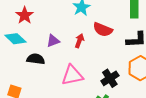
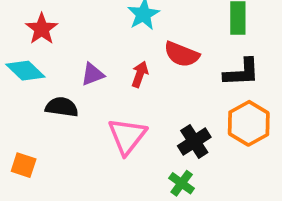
pink triangle: (72, 75) -> (127, 136), turned -40

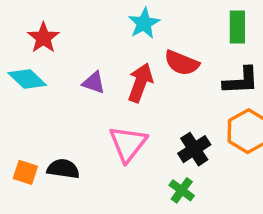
purple triangle: (93, 74) -> (94, 83), turned 40
red arrow: (140, 74) -> (140, 83), size x1.5
black semicircle: (62, 107) -> (63, 169), moved

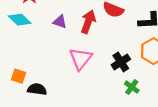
black semicircle: (63, 169) -> (37, 89), moved
green cross: (182, 190) -> (132, 87), moved

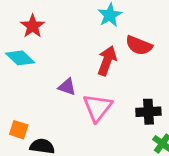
purple triangle: (60, 22) -> (67, 87), moved
black cross: (121, 62) -> (148, 112), turned 30

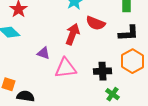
pink triangle: (97, 108) -> (66, 68), turned 45

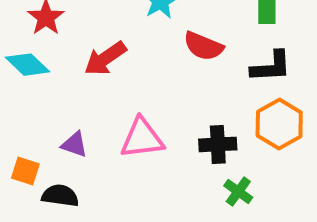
red arrow: (72, 34) -> (105, 58), moved, turned -145
purple triangle: (44, 53) -> (74, 144), moved

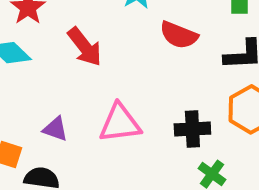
red arrow: (105, 58) -> (85, 47), turned -93

